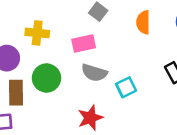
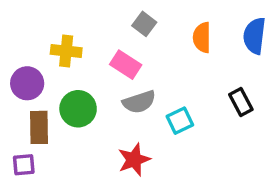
pink rectangle: (84, 44) -> (126, 65), turned 45
gray semicircle: (94, 73) -> (139, 102), turned -35

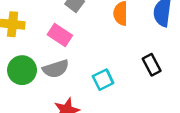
gray semicircle: (139, 102) -> (56, 69), moved

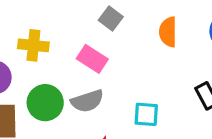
cyan square: (103, 80) -> (146, 114), turned 30

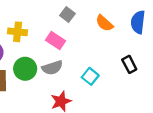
orange semicircle: (168, 32) -> (104, 23), turned -48
cyan square: (146, 114) -> (90, 76), turned 35

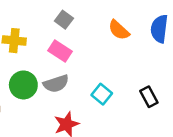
gray square: (67, 15) -> (64, 20), moved
black rectangle: (129, 64) -> (149, 97), moved

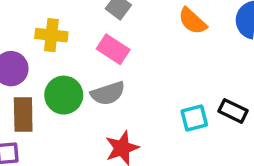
cyan square: (102, 94) -> (194, 118), moved, turned 36
black rectangle: (149, 97) -> (233, 111), turned -36

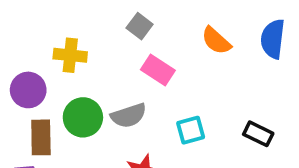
pink rectangle: (113, 49) -> (158, 70), moved
cyan square: (194, 118) -> (191, 130), moved

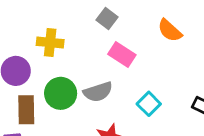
cyan square: (191, 130) -> (149, 104), turned -30

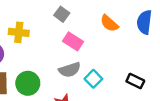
gray semicircle: (98, 92) -> (70, 70), moved
green circle: (61, 93) -> (28, 83), moved

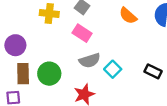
yellow cross: (19, 32) -> (49, 13), moved
pink rectangle: (73, 41) -> (82, 33), moved

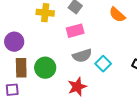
pink rectangle: (82, 33) -> (75, 31), turned -48

